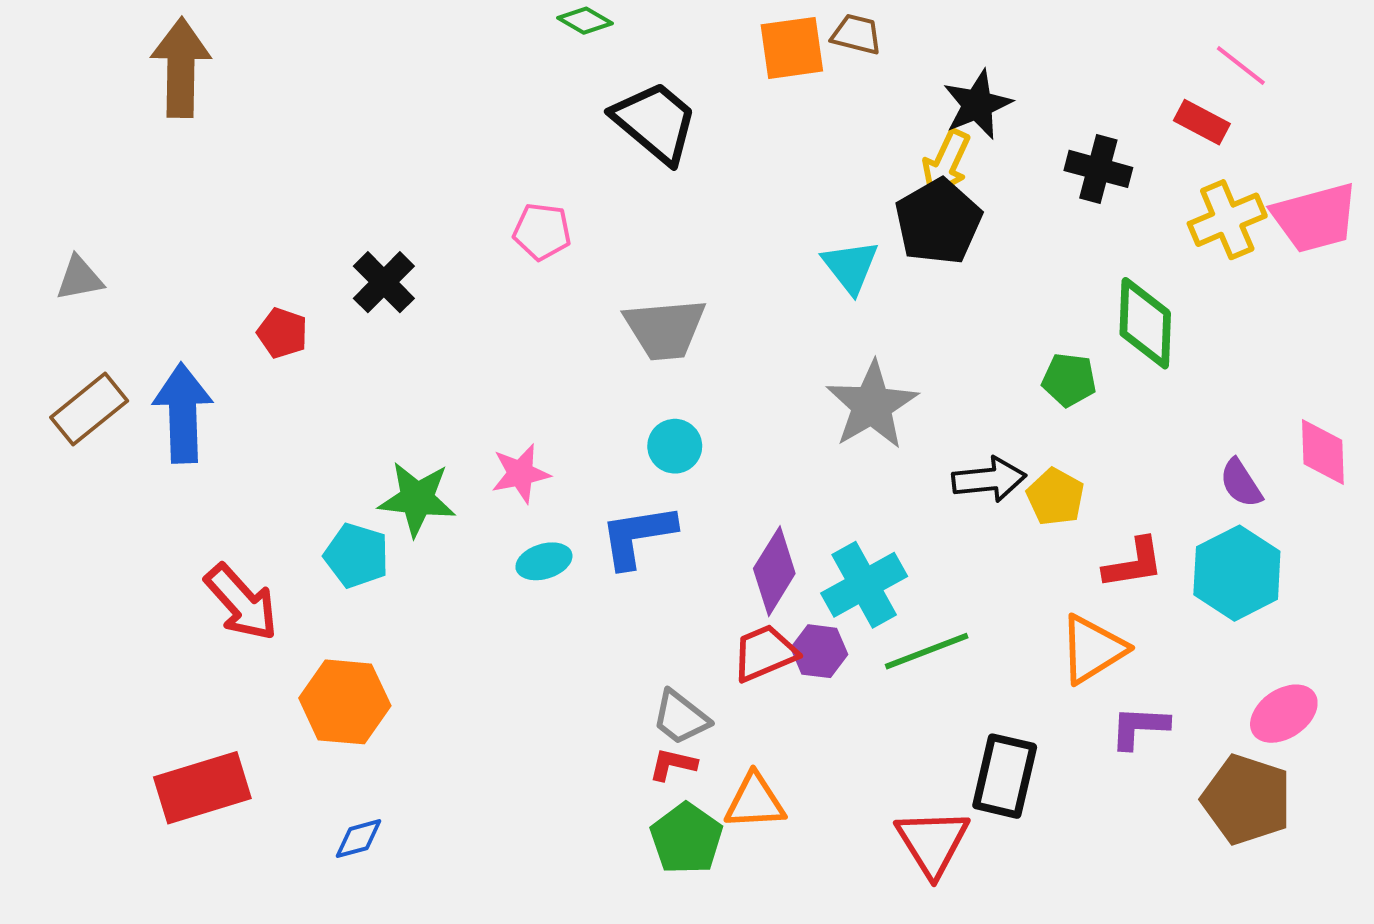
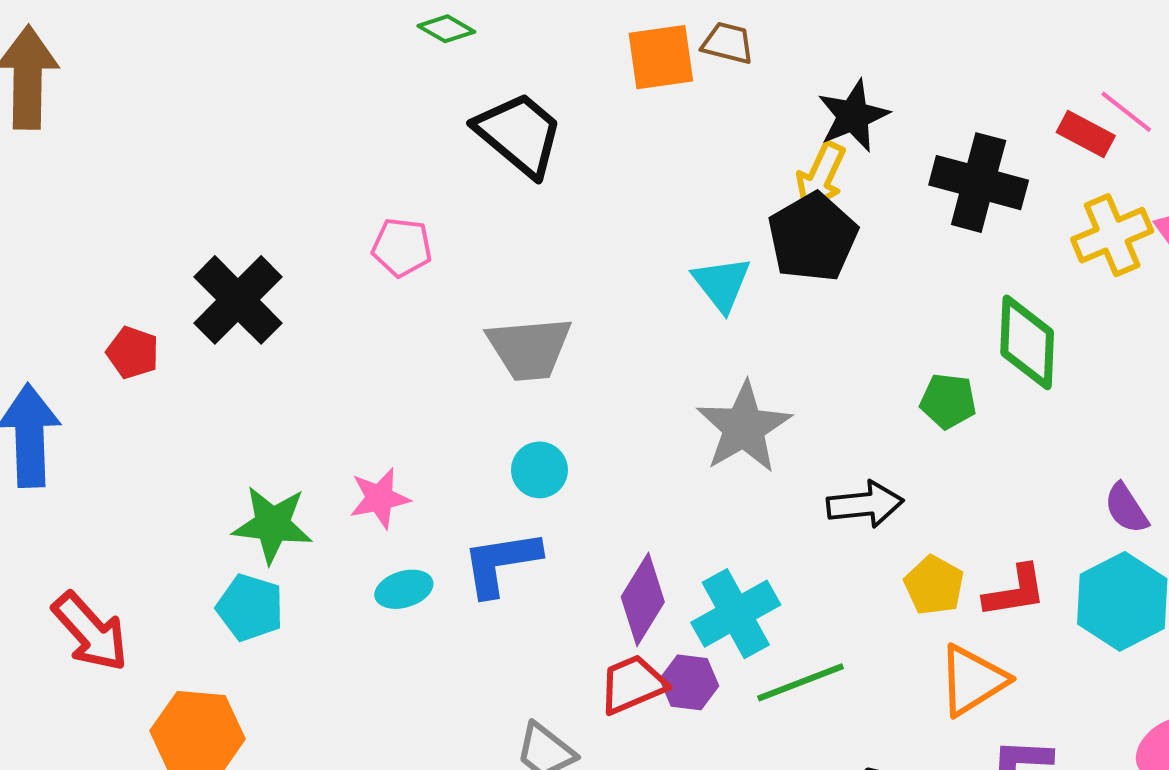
pink line: (1241, 66) -> (1126, 112), moved
black cross: (1098, 169) -> (979, 183), size x1.4
black cross: (384, 282) -> (238, 300), size x1.4
yellow pentagon: (1055, 497) -> (934, 585), moved
cyan pentagon: (357, 555) -> (250, 607), moved

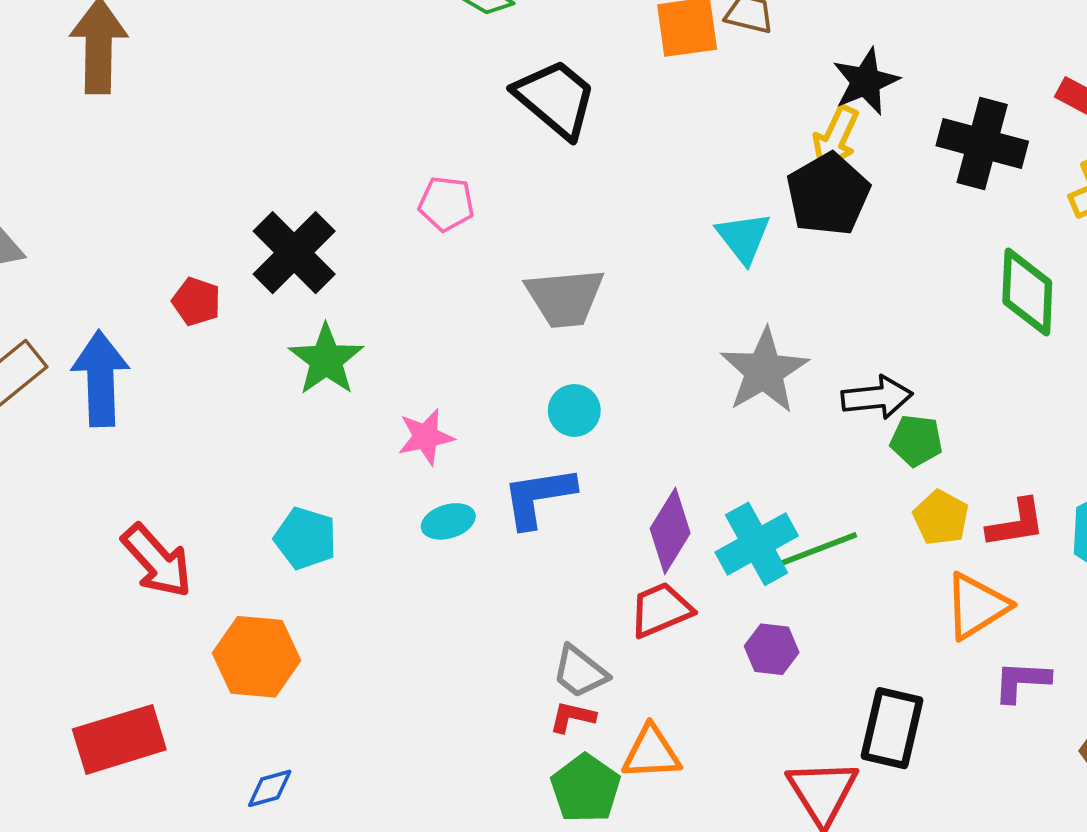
green pentagon: (948, 401) -> (916, 441), moved
black arrow: (865, 504) -> (877, 397), moved
green star: (272, 525) -> (326, 360), moved, turned 30
purple hexagon: (689, 682) -> (772, 649), moved
green line: (800, 682) -> (817, 550), moved

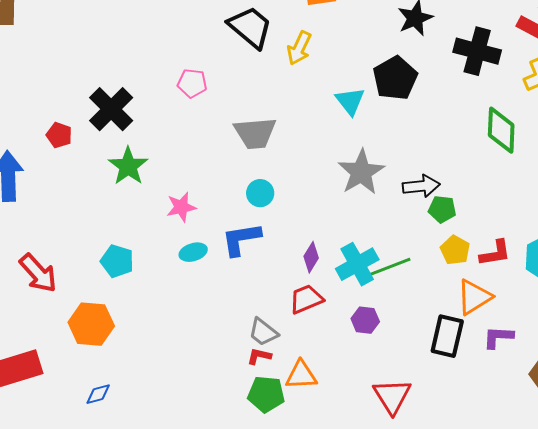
yellow arrow: (836, 138) -> (299, 48), moved
purple diamond: (670, 531) -> (311, 257), size x0.7
black rectangle: (892, 728) -> (447, 336), moved
green pentagon: (586, 788) -> (266, 394), turned -30

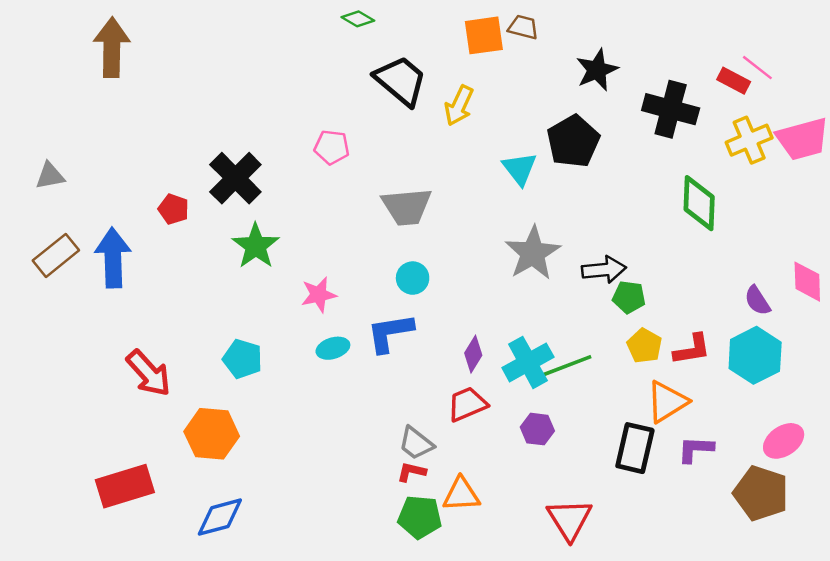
blue diamond: (98, 394) -> (220, 517), size x1.6

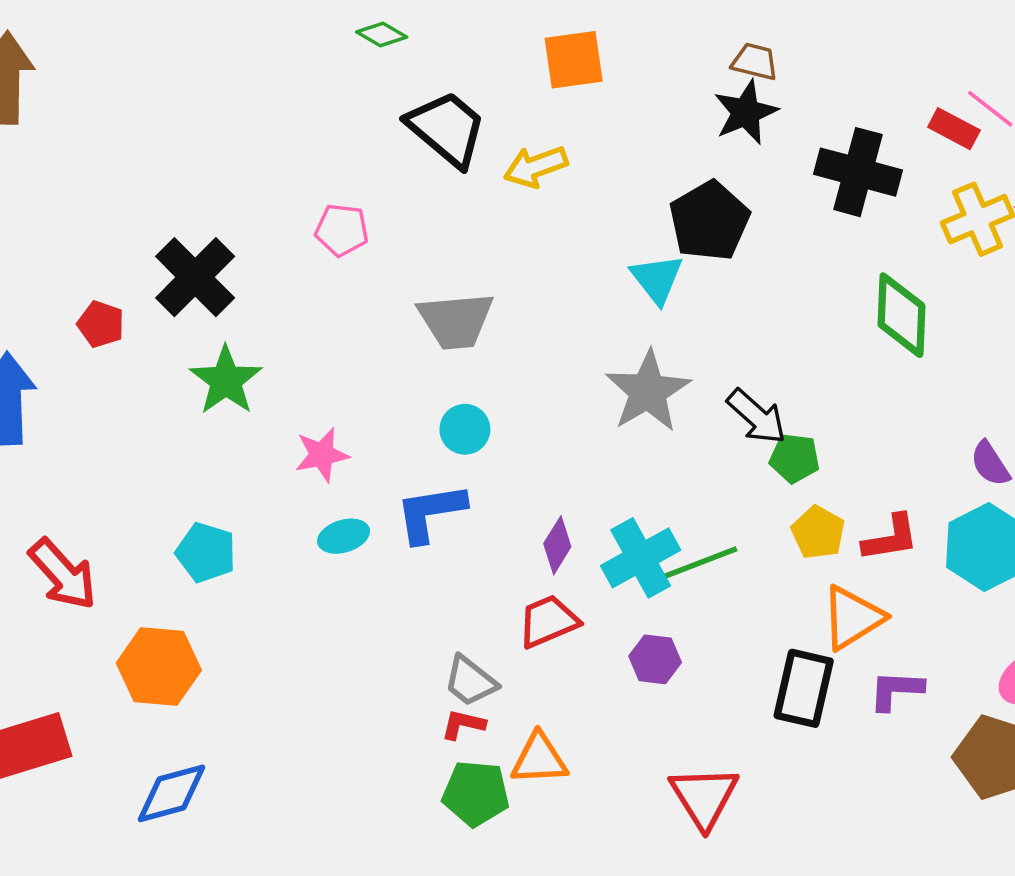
brown trapezoid: (523, 27) -> (755, 62), moved
yellow arrow: (459, 106) -> (536, 167), turned 45
cyan triangle: (520, 169) -> (657, 279), moved
black arrow: (604, 270) -> (757, 417), turned 48

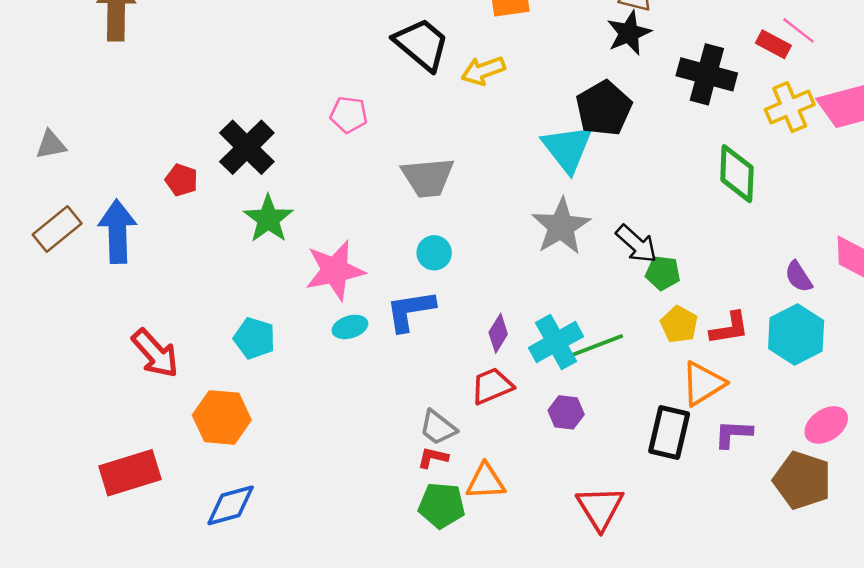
cyan triangle: (657, 279) -> (567, 149), size x1.4
pink star: (322, 455) -> (335, 270), size x1.6

